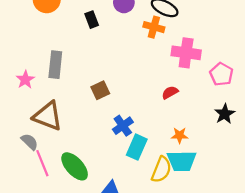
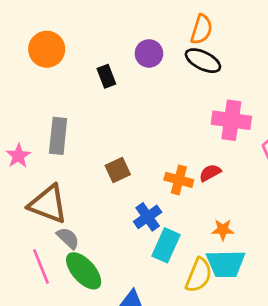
orange cross: (154, 27) -> (179, 180), moved
gray semicircle: (30, 142) -> (68, 238), moved

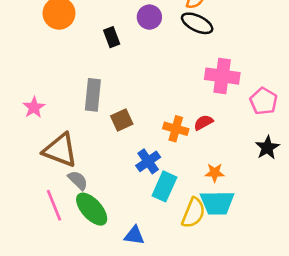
gray rectangle: (58, 136) -> (93, 95), moved

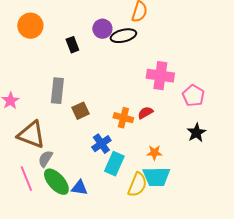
black ellipse: (197, 23) -> (123, 36), moved, turned -40
gray semicircle: (78, 180) -> (45, 159), turned -102
blue triangle: (134, 235) -> (79, 188), moved

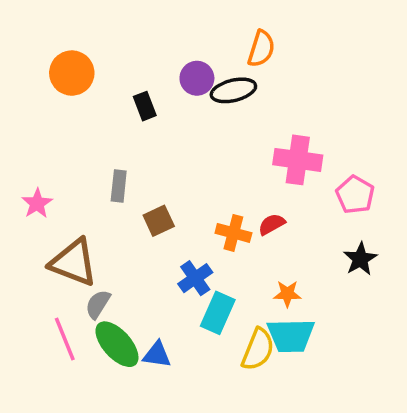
gray rectangle: (57, 91) -> (119, 186), size x0.7

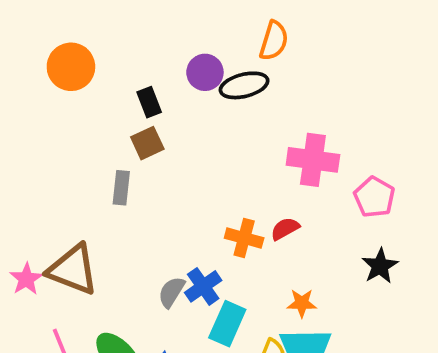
pink star: (37, 203) -> (26, 279), moved
brown square: (159, 221) -> (147, 143), moved
gray semicircle: (98, 304) -> (171, 292), moved

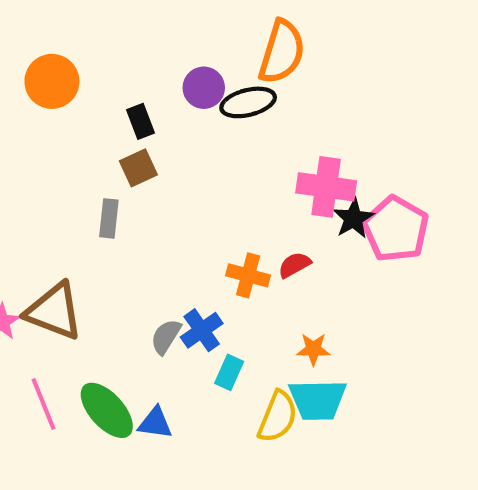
orange semicircle: (274, 41) -> (282, 52), size x1.4
pink pentagon: (374, 197) -> (396, 229), size x1.4
black star: (380, 266) -> (353, 218), moved
cyan rectangle: (227, 324) -> (229, 372), size x0.7

